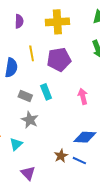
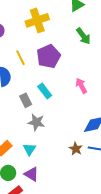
gray rectangle: (25, 96) -> (26, 100), turned 56
purple triangle: (28, 173) -> (31, 174), moved

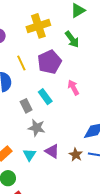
green arrow: (83, 36) -> (72, 39), moved
pink arrow: (81, 86) -> (73, 87), moved
purple triangle: (31, 174) -> (52, 151), moved

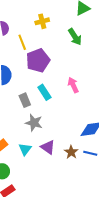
yellow cross: (38, 26) -> (42, 21), size x0.6
purple pentagon: (49, 62) -> (38, 61), moved
yellow line: (21, 63) -> (22, 42), moved

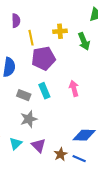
yellow cross: (42, 21) -> (60, 31), moved
gray rectangle: (25, 100) -> (24, 95), turned -56
gray star: (34, 123) -> (29, 119), turned 30

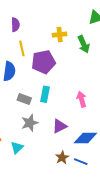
yellow line: (31, 38) -> (22, 48), moved
pink arrow: (74, 88) -> (82, 99), moved
cyan rectangle: (44, 91) -> (45, 94), turned 35
purple triangle: (38, 145) -> (60, 126), moved, turned 49

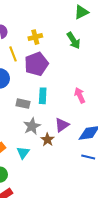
yellow cross: (60, 35) -> (35, 37), moved
brown star: (62, 158) -> (47, 140), moved

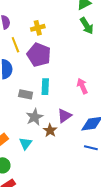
green arrow: (74, 40) -> (87, 26), moved
purple pentagon: (36, 64) -> (39, 55), turned -30

